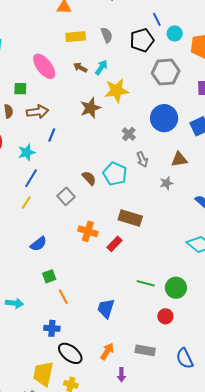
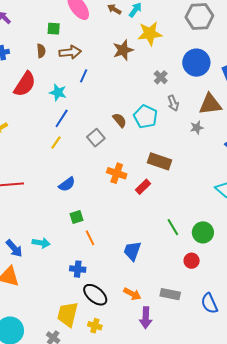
cyan star: (27, 152) -> (58, 92), turned 30
brown triangle: (179, 159) -> (210, 104), size x1.4
green line: (146, 283) -> (173, 227), turned 42
orange arrow: (107, 351) -> (132, 294), turned 84
purple arrow: (121, 375) -> (146, 318), size x1.5

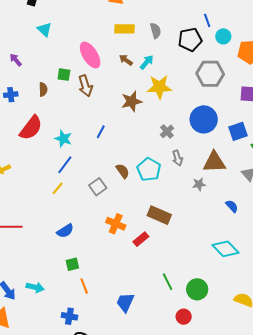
brown semicircle: (41, 51) -> (43, 89), moved
brown arrow: (70, 52) -> (85, 86), moved, turned 75
blue line: (84, 76) -> (101, 132), moved

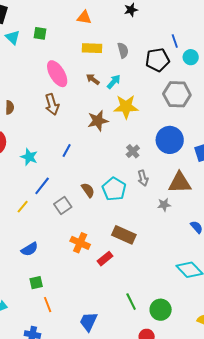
cyan triangle: (44, 29) -> (13, 37), moved
green square: (64, 75) -> (40, 33), moved
blue line: (65, 165) -> (42, 186), moved

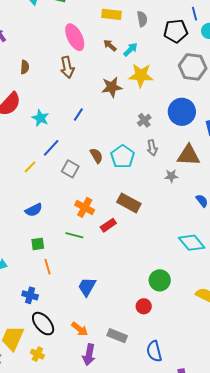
gray square: (63, 205) -> (70, 169), turned -30
green line: (131, 302) -> (74, 235), moved, turned -54

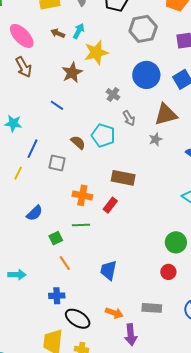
blue line: (78, 115) -> (57, 105), moved, turned -72
green square: (38, 244) -> (56, 238), moved

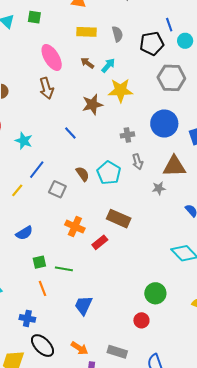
gray cross: (113, 94) -> (127, 135), turned 32
green line: (81, 225) -> (64, 269), moved

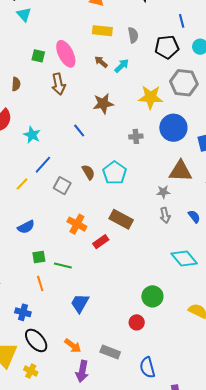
green square: (34, 17) -> (38, 56), moved
blue line: (169, 25) -> (182, 21), moved
yellow star: (120, 90) -> (151, 97), moved
gray arrow: (138, 162) -> (165, 215), moved

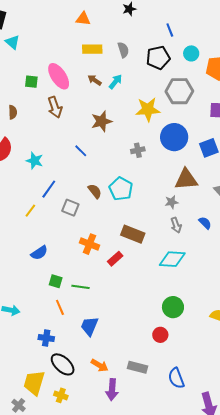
green square: (39, 257) -> (56, 281), turned 32
cyan diamond: (184, 259) -> (172, 259), moved, turned -40
blue trapezoid: (80, 303) -> (90, 326), moved

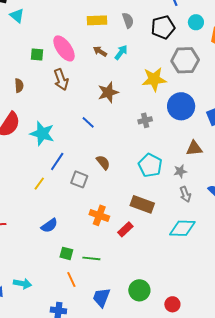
cyan star: (35, 161) -> (42, 134), size x1.4
brown triangle: (186, 179) -> (194, 148), size x0.7
cyan pentagon: (121, 189) -> (150, 165), moved
green circle: (173, 307) -> (139, 290), moved

